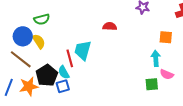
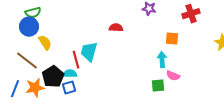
green semicircle: (42, 19) -> (33, 13), moved
blue circle: (23, 36) -> (29, 27), moved
cyan semicircle: (64, 72) -> (70, 74), turned 120

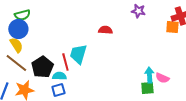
orange square: (172, 39) -> (172, 27), moved
yellow semicircle: (45, 43) -> (16, 45), moved
cyan arrow: (162, 60) -> (149, 75), moved
black pentagon: (53, 77) -> (42, 67), moved

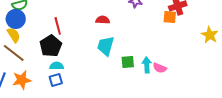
cyan trapezoid: (78, 54) -> (106, 46), moved
red line: (65, 62) -> (58, 26), moved
black pentagon: (42, 67) -> (51, 46), moved
green square: (147, 88) -> (128, 62), moved

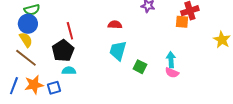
green square: (128, 62) -> (140, 67), turned 32
cyan arrow: (147, 65) -> (171, 60), moved
blue square: (56, 80) -> (54, 88), moved

